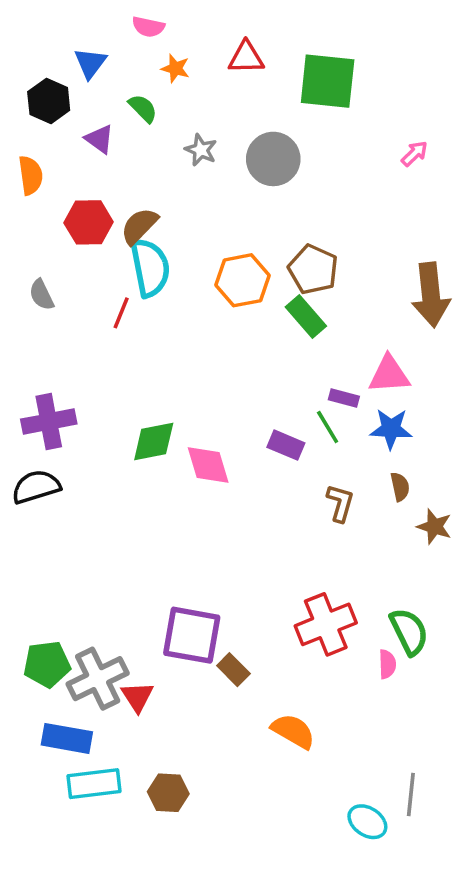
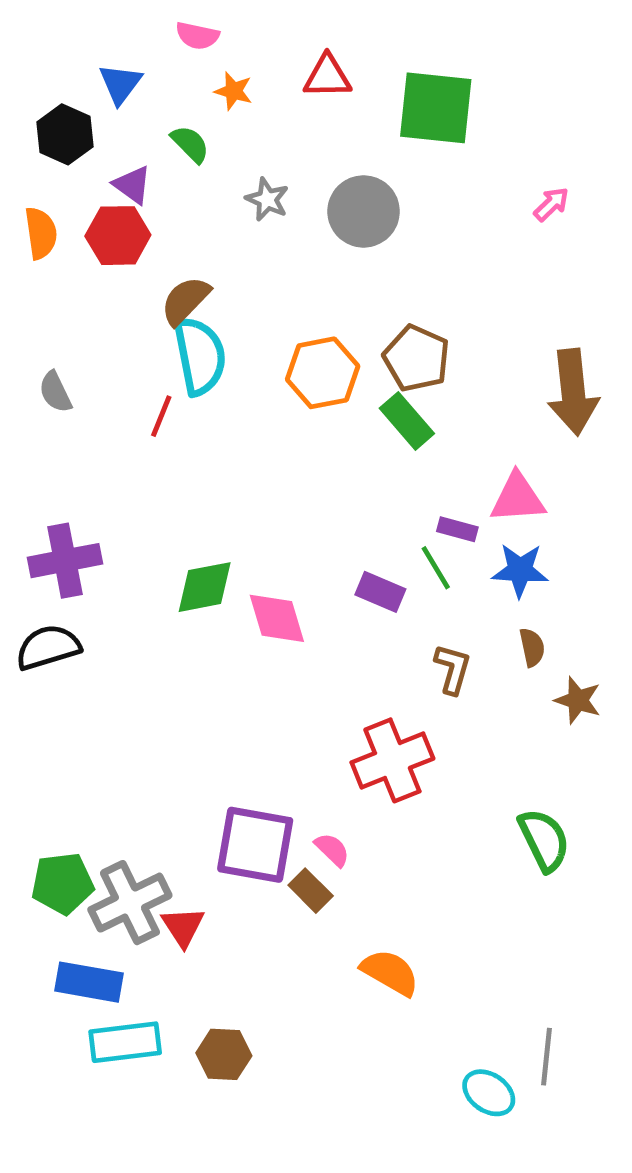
red hexagon: (89, 222) -> (118, 236), moved
red cross: (326, 624) -> (392, 760), moved
pink semicircle: (387, 664) -> (332, 850), moved, turned -44

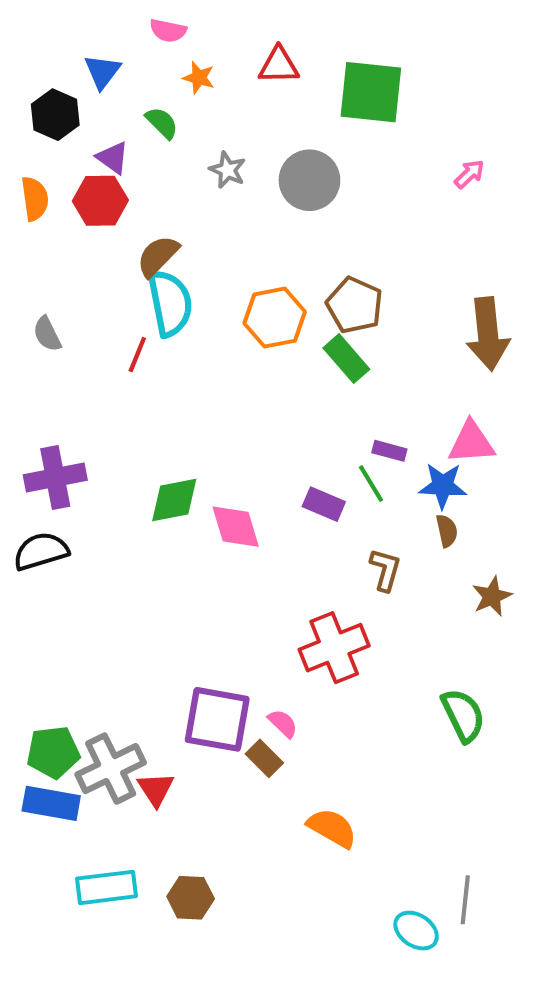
pink triangle: (518, 498) -> (471, 443), moved
brown semicircle: (532, 647) -> (447, 531), moved
brown star: (578, 700) -> (492, 596), turned 30
blue rectangle: (89, 982) -> (51, 803), moved

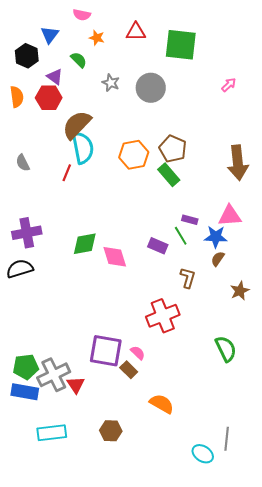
brown semicircle: (158, 256) -> (77, 125), size x1.4
brown semicircle: (447, 531) -> (218, 259), turned -133
brown hexagon: (191, 898) -> (111, 431), moved

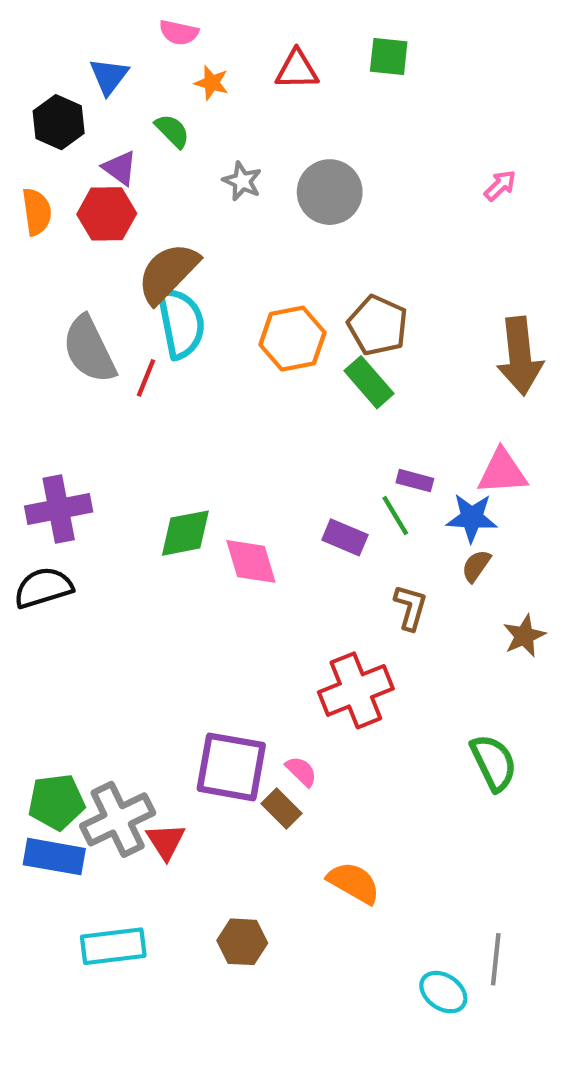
green square: (181, 45) -> (389, 57), moved, size x0.6
gray semicircle: (23, 163) -> (89, 349), moved, size x1.8

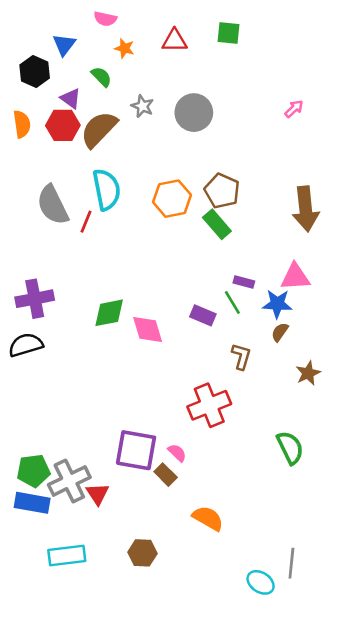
brown semicircle: (168, 273) -> (99, 129), moved

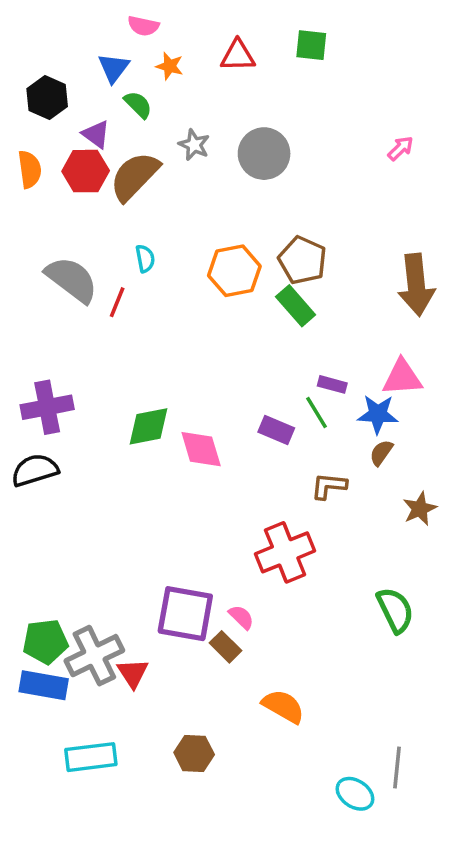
blue triangle: (64, 45) -> (114, 68), moved
cyan semicircle: (107, 190) -> (145, 259), size x0.5
gray semicircle: (53, 205) -> (72, 280), turned 153
brown L-shape: (241, 356) -> (329, 486), turned -100

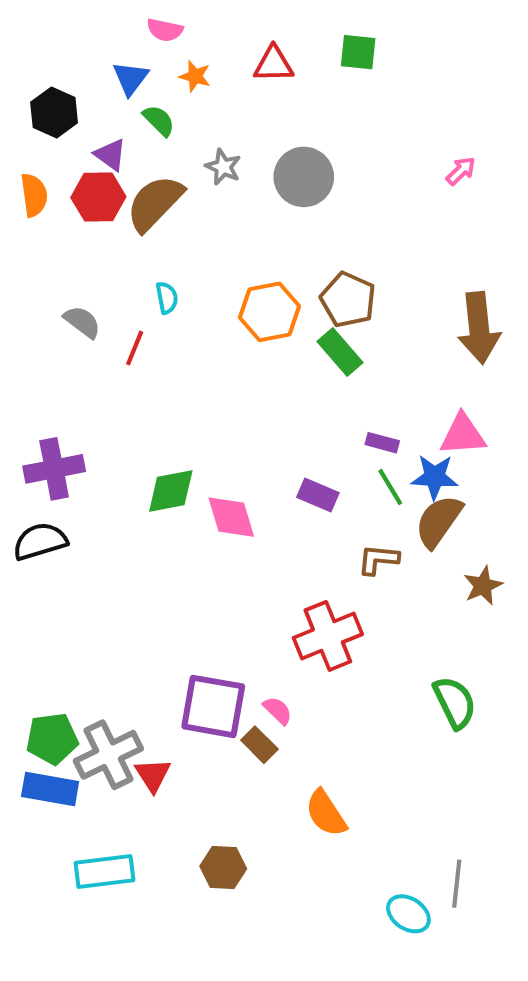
gray semicircle: (72, 280) -> (82, 322), size x0.6
green line: (317, 412) -> (390, 487), moved
brown semicircle: (381, 453) -> (439, 521), size x1.8
orange semicircle: (283, 706) -> (326, 813), turned -153

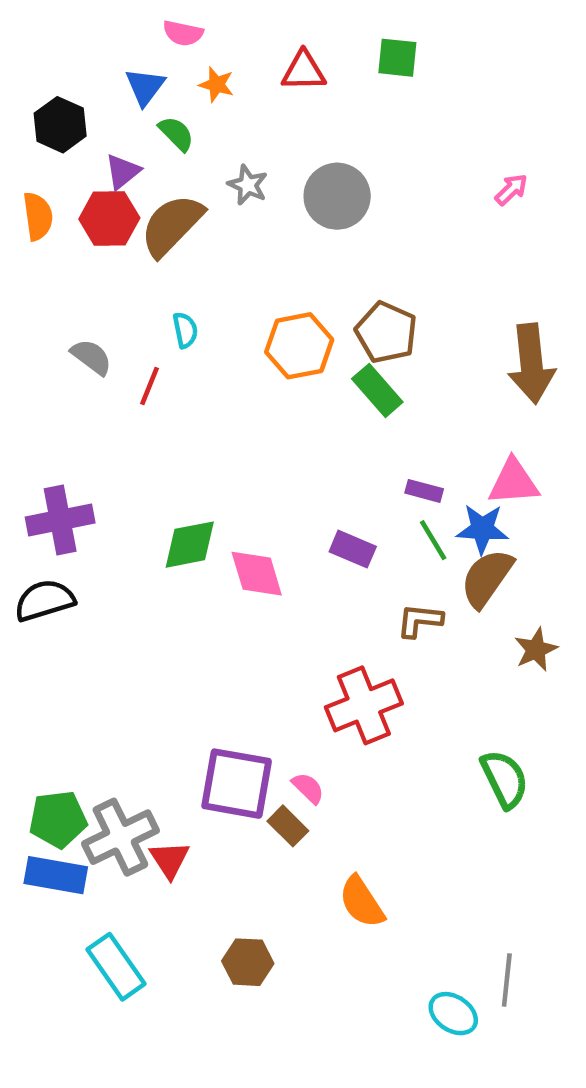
purple triangle: (110, 155) -> (123, 172), turned 45
cyan rectangle: (104, 872) -> (116, 967), turned 62

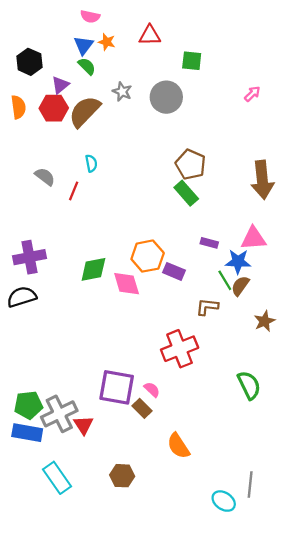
green square: (397, 58) -> (192, 61), moved
blue triangle: (145, 87) -> (84, 45), moved
orange hexagon: (299, 346) -> (148, 256), moved
green line: (433, 540) -> (225, 280), moved
brown semicircle: (487, 578) -> (240, 286), size x0.7

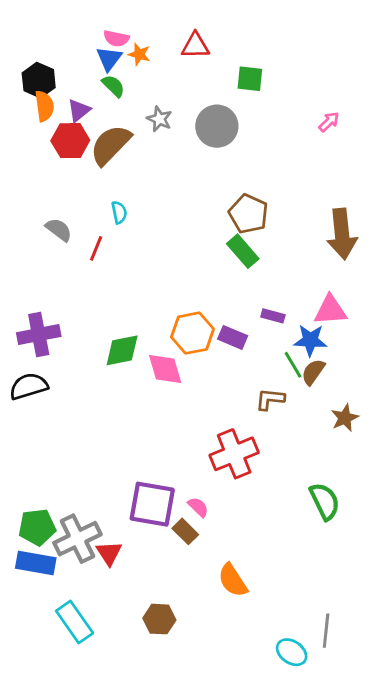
pink semicircle: (90, 17) -> (116, 38), moved
orange semicircle: (18, 107) -> (44, 106), moved
purple rectangle: (174, 271) -> (233, 337), moved

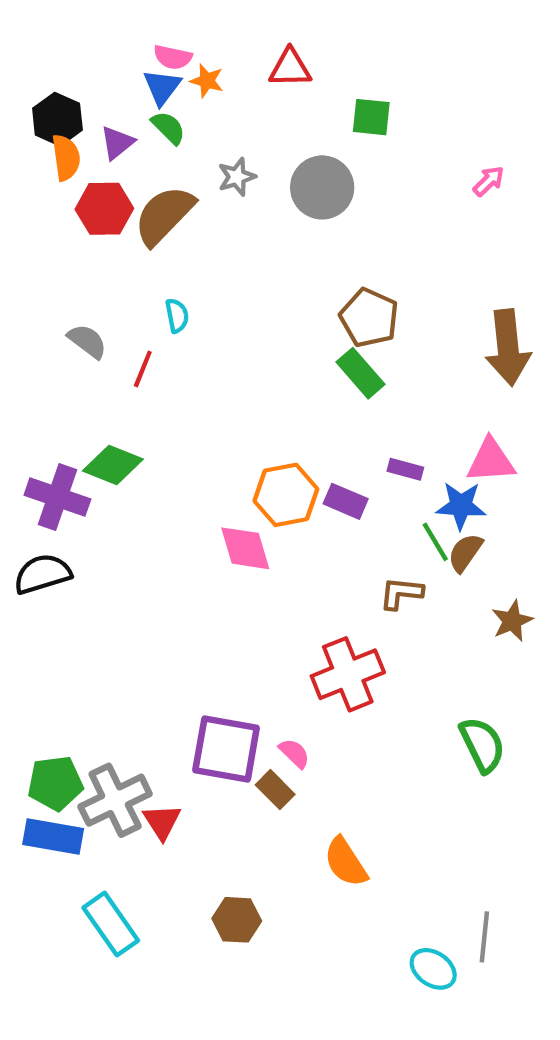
purple triangle: (79, 110) -> (117, 143), moved
gray star: (159, 119) -> (237, 177), turned 30
purple cross: (39, 335) -> (57, 497), turned 30
green diamond: (122, 350) -> (113, 465), moved, turned 33

